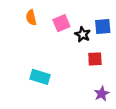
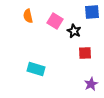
pink square: (61, 23) -> (55, 21), turned -35
blue square: (103, 27) -> (92, 12), moved

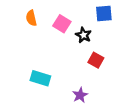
red square: (85, 53) -> (96, 60), turned 32
purple star: (91, 84) -> (80, 95), moved

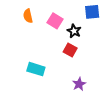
red square: (96, 60) -> (70, 50), moved
purple star: (80, 95) -> (79, 84), moved

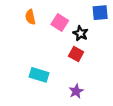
purple star: (79, 84) -> (76, 91), moved

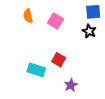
black star: (80, 33) -> (89, 31), moved
red square: (76, 54) -> (59, 60), moved

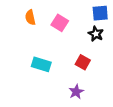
red square: (59, 60) -> (83, 62), moved
cyan rectangle: (36, 70) -> (41, 64), moved

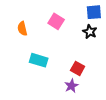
orange semicircle: (30, 17) -> (22, 29), moved
red square: (83, 62) -> (78, 68), moved

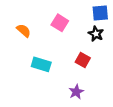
orange semicircle: (22, 29) -> (24, 31), turned 144
red square: (78, 68) -> (83, 60), moved

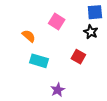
orange semicircle: (24, 31) -> (29, 36), moved
purple star: (76, 92) -> (58, 90), moved

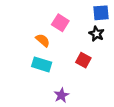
orange semicircle: (29, 36) -> (43, 40), moved

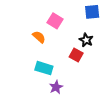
black star: (97, 34) -> (86, 40), moved
cyan rectangle: (42, 64) -> (44, 68), moved

